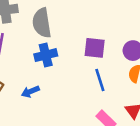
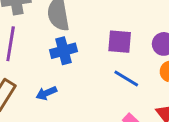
blue line: (100, 80) -> (126, 79), turned -40

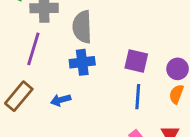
blue line: (126, 79) -> (138, 97), turned 55

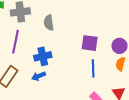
gray semicircle: (82, 27) -> (49, 23), size x0.7
blue cross: (82, 62) -> (43, 56), moved

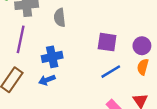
blue line: (93, 68) -> (111, 72), turned 60

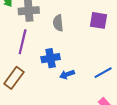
purple square: (107, 42) -> (98, 20), moved
blue arrow: (47, 80) -> (67, 74), moved

